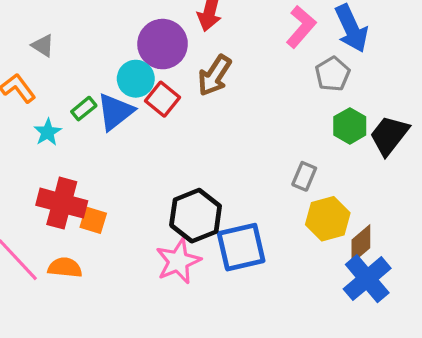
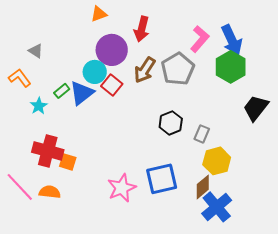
gray pentagon: (333, 74) -> (178, 69), moved, size x1.5
green hexagon: (350, 126) -> (231, 67), moved, size x1.4
black hexagon: (196, 216) -> (171, 123), moved, size x0.7
brown diamond: (361, 244) -> (203, 187), moved
blue cross: (367, 279) -> (217, 207), moved

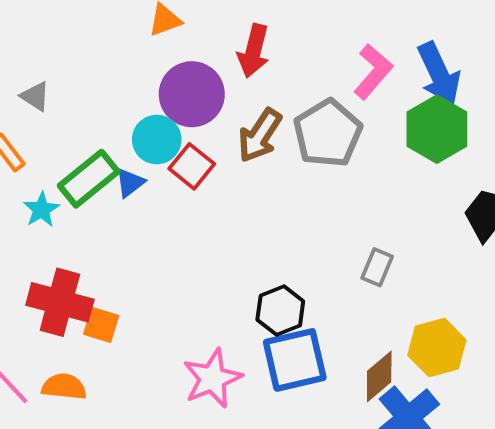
green rectangle: (62, 91) -> (89, 179), size x1.8
blue triangle: (82, 93) -> (130, 183), size x0.6
black hexagon: (171, 123) -> (280, 310), moved
yellow hexagon: (217, 161) -> (437, 348), moved

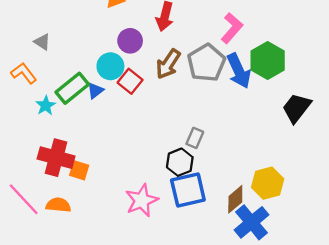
blue arrow: (439, 74) -> (239, 71), moved
purple circle: (192, 94) -> (130, 41), size x0.7
gray rectangle: (377, 267) -> (195, 138), moved

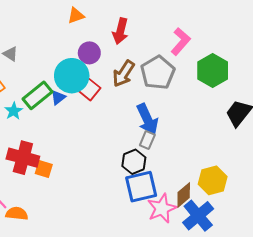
cyan circle: (110, 66) -> (72, 76), size x1.4
blue arrow: (239, 71) -> (147, 119), moved
pink star: (142, 200) -> (162, 208), moved
orange semicircle: (58, 205) -> (17, 214), moved

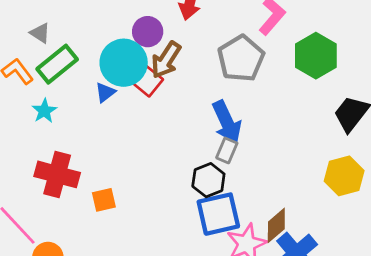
brown arrow: (124, 74) -> (166, 60), moved
green rectangle: (37, 95) -> (57, 64), moved
orange square: (44, 169) -> (104, 200), moved, turned -30
yellow hexagon: (213, 180) -> (344, 176), moved

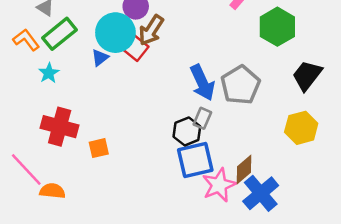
gray pentagon: (241, 58) -> (240, 85), moved
gray rectangle: (227, 150) -> (202, 118), moved

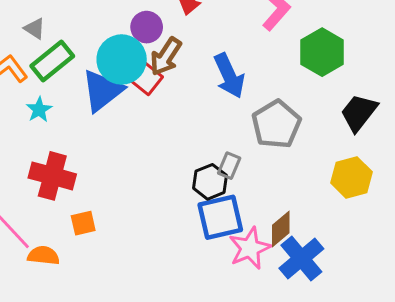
blue triangle: (100, 58) -> (102, 90), size x2.0
blue arrow: (202, 83) -> (229, 76), moved
orange square: (99, 148) -> (83, 223), moved

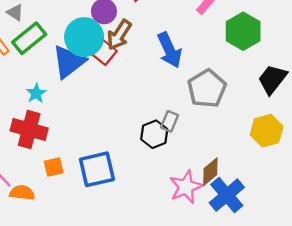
cyan star: (39, 110) -> (36, 93), moved
blue square: (220, 217) -> (97, 169), moved

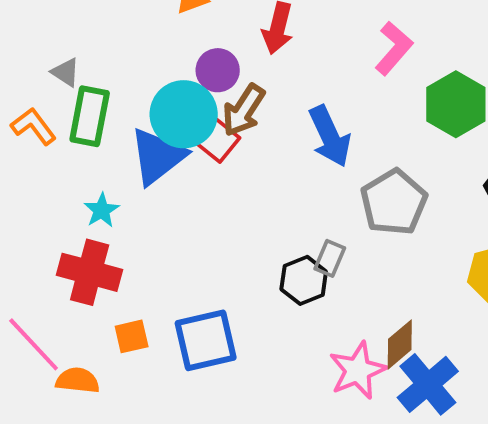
green rectangle: (29, 38) -> (90, 116), turned -40

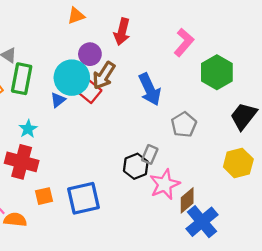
blue triangle: (158, 156) -> (58, 100), size x0.5
gray pentagon: (394, 202) -> (184, 125), size x0.7
pink star: (358, 370) -> (165, 184), moved

